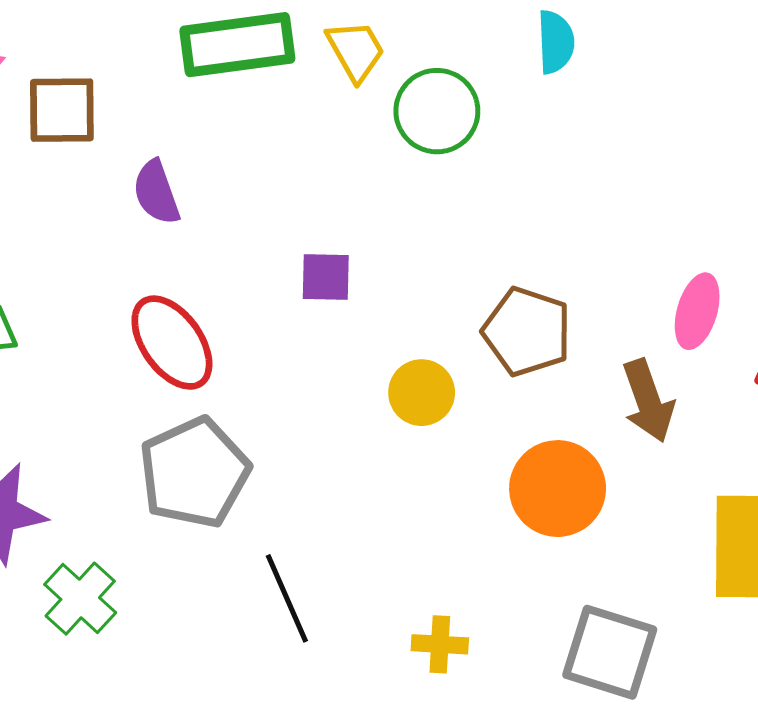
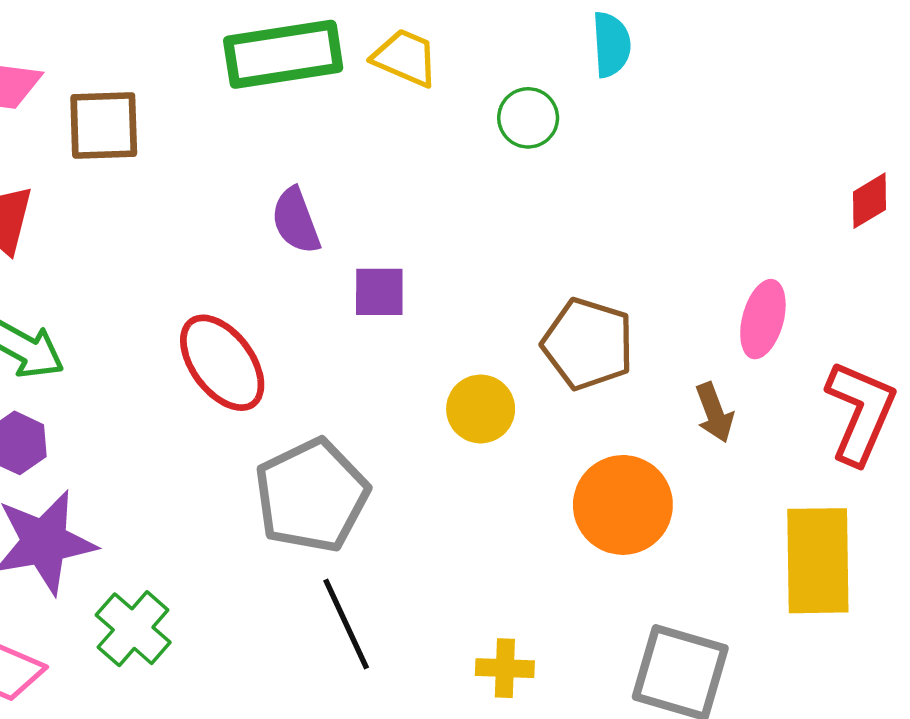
yellow trapezoid: (356, 51) -> (405, 58), turned -36
green circle: (437, 111) -> (528, 118), moved, size x0.7
purple semicircle: (156, 192) -> (296, 221), moved
brown arrow: (648, 401) -> (714, 413), size x0.7
gray pentagon: (194, 473) -> (312, 496), moved

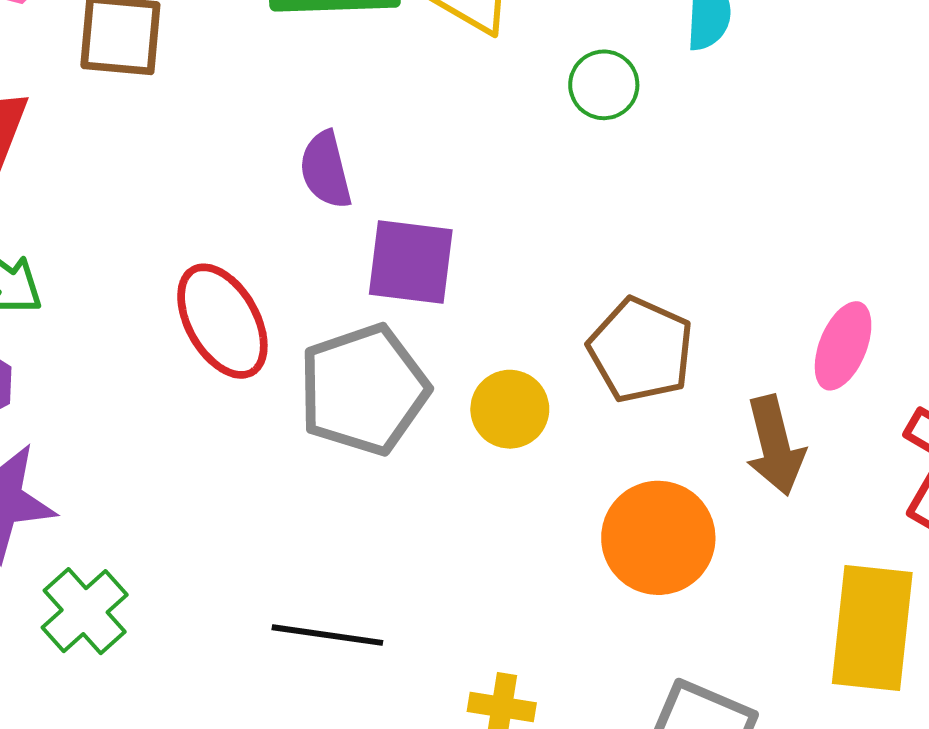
purple square: (379, 292) -> (411, 262), size x1.4
brown arrow: (714, 413) -> (775, 445), size x1.4
gray pentagon: (312, 496) -> (364, 390), moved
black line: (346, 624) -> (327, 635), turned -64

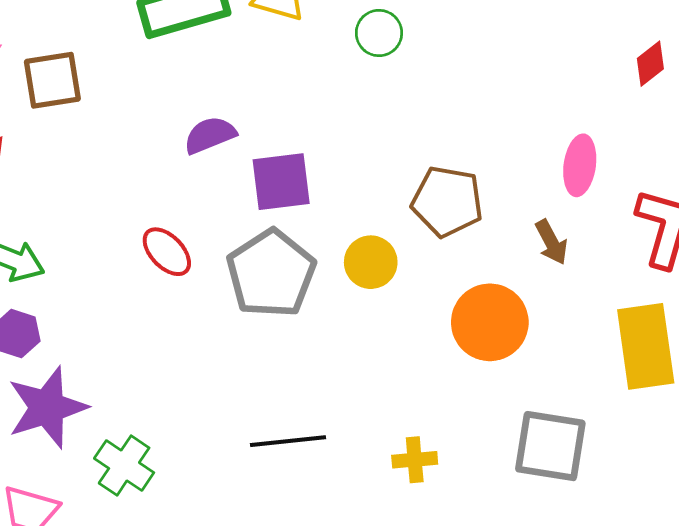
purple semicircle: (326, 170) -> (210, 135), turned 96
red ellipse: (222, 321) -> (167, 252), size x0.7
brown arrow: (775, 445) -> (551, 242), size x0.7

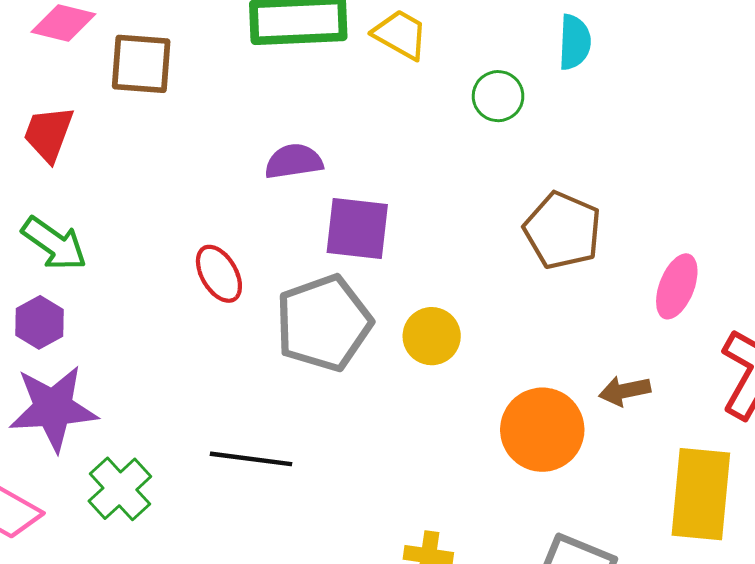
brown pentagon: (447, 202) -> (563, 230), moved
brown arrow: (551, 242) -> (625, 391), moved, turned 93
black line: (288, 441) -> (251, 459), moved

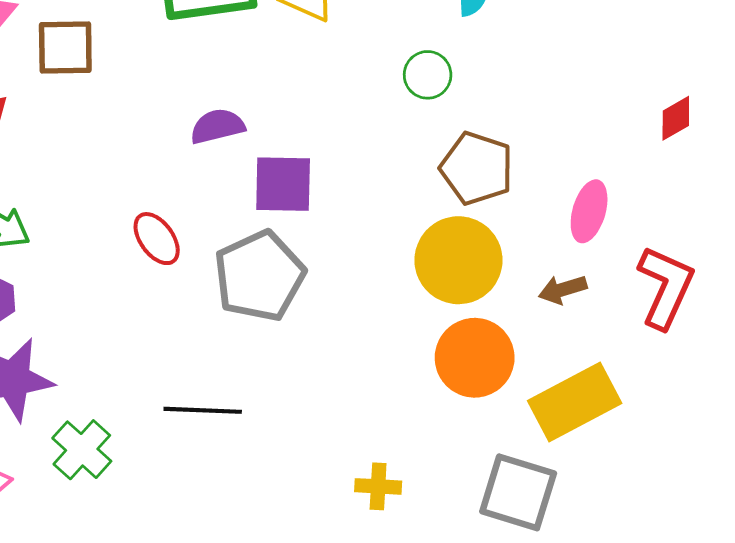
green circle: (498, 96) -> (428, 75), moved
yellow circle: (432, 336) -> (458, 260), moved, size x1.6
brown arrow: (625, 391) -> (563, 289), moved
yellow rectangle: (701, 494) -> (575, 402), moved, turned 62

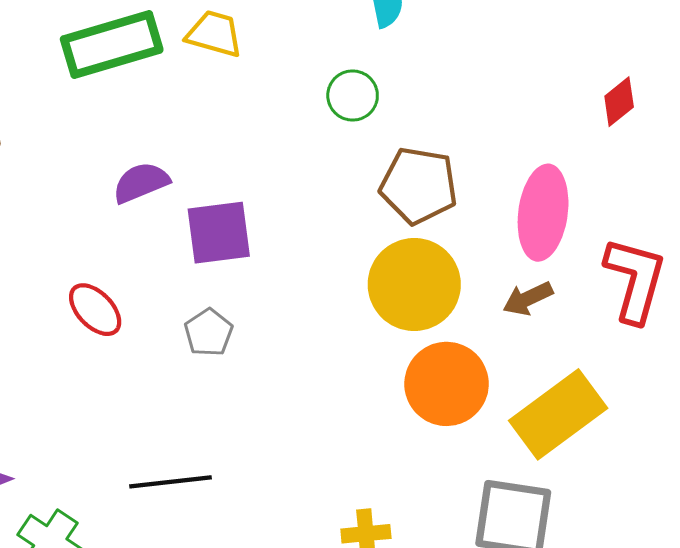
pink ellipse: (589, 211) -> (543, 213), size x1.4
gray pentagon: (259, 276) -> (209, 332), size x0.5

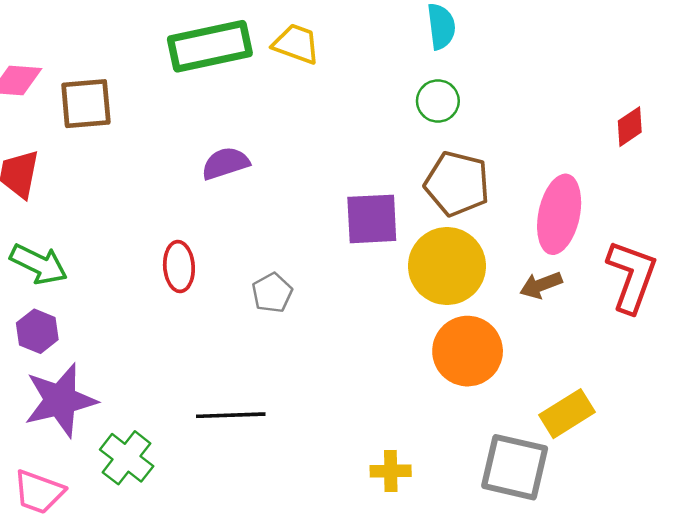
green circle: (353, 96) -> (438, 101), moved
purple square: (219, 233) -> (372, 219), moved
red ellipse: (95, 310) -> (179, 266), turned 36
yellow rectangle: (558, 414) -> (567, 414), moved, size x0.7

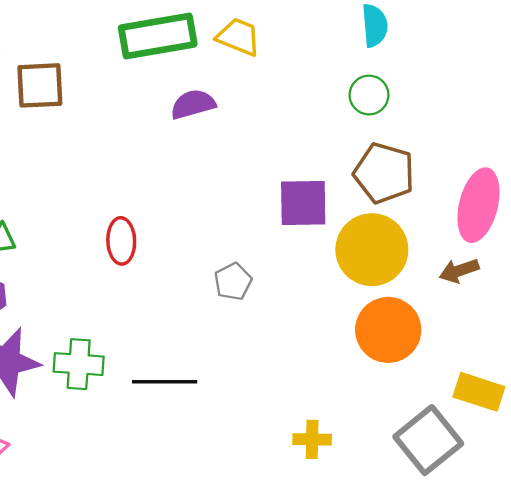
purple semicircle: (225, 163) -> (193, 104), moved
gray pentagon: (272, 293) -> (233, 282), moved
yellow rectangle: (567, 414) -> (479, 392), turned 48
green cross: (127, 458) -> (79, 364), moved, turned -36
gray square: (515, 467) -> (428, 440), turned 36

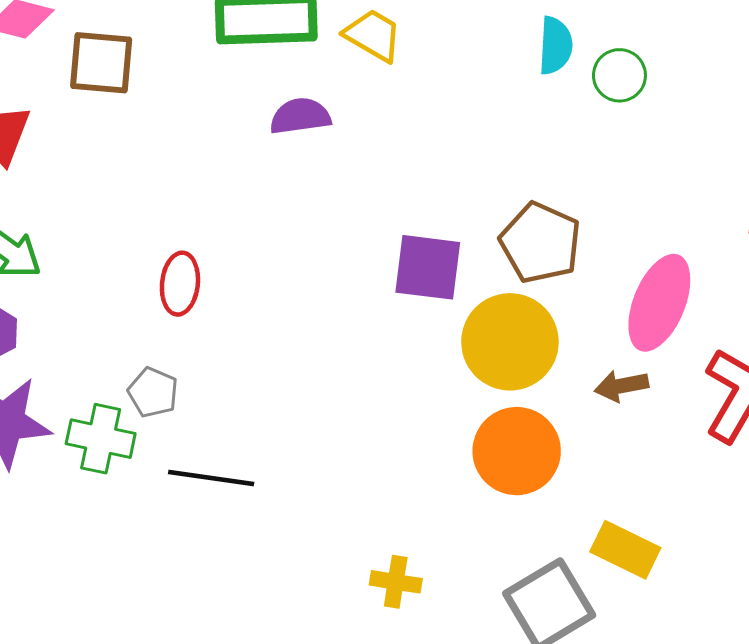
green circle: (369, 95) -> (619, 75), moved
gray pentagon: (233, 282) -> (153, 392), moved, turned -30

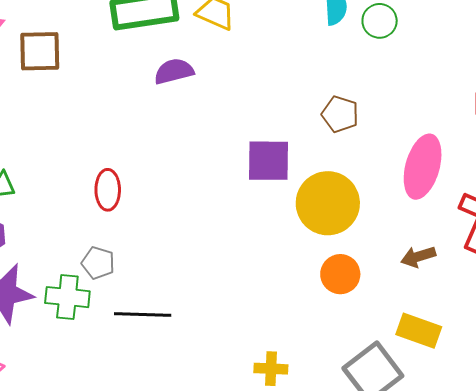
brown pentagon: (540, 243) -> (340, 114), moved, size x0.7
brown arrow: (621, 386) -> (418, 257), moved
orange circle: (517, 451) -> (340, 274), size x0.7

